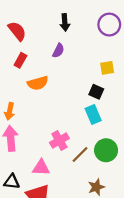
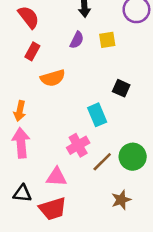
yellow square: (107, 68) -> (107, 40), moved
cyan rectangle: (93, 114) -> (97, 115), moved

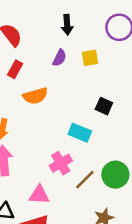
cyan rectangle: (97, 115) -> (80, 133), turned -45

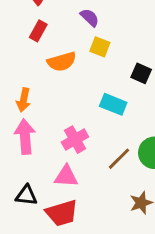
purple semicircle: (60, 58) -> (90, 18), turned -72
yellow square: (90, 58) -> (100, 47), moved, turned 30
pink cross: (61, 163) -> (75, 140), moved

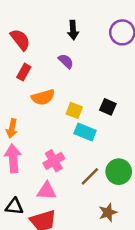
yellow square: (100, 47) -> (74, 110), moved

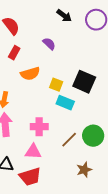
black arrow: (73, 30) -> (64, 16), moved, turned -49
black square: (108, 107) -> (84, 82), size x1.6
pink cross: (54, 161) -> (39, 127), turned 30

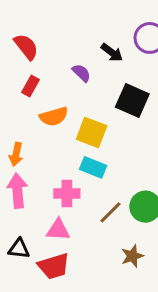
black arrow: (64, 16) -> (112, 53), moved
black square: (84, 82) -> (132, 100), moved
yellow square: (56, 85) -> (92, 132), size x1.5
cyan rectangle: (65, 103) -> (93, 167), moved

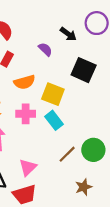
cyan rectangle: (93, 167) -> (54, 120), turned 30
pink cross: (67, 194) -> (26, 114), moved
pink triangle: (58, 230) -> (28, 167), turned -48

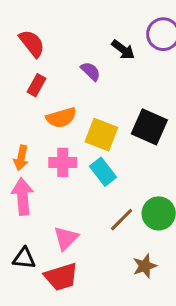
black square: (84, 70) -> (149, 127), moved

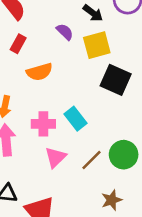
yellow square: (101, 135) -> (97, 45), moved, turned -36
pink cross: (63, 162) -> (43, 124), moved
pink triangle: (66, 238) -> (55, 157), moved

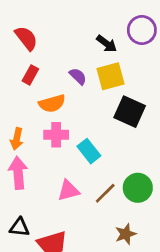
purple semicircle: (65, 32) -> (78, 76), moved
pink cross: (43, 124) -> (56, 135), moved
pink triangle: (55, 157) -> (68, 191), turned 30

